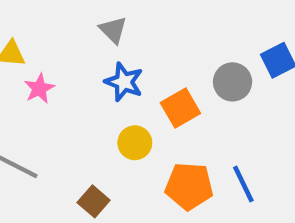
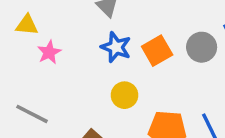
orange square: (180, 108) -> (157, 51), moved

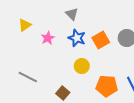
yellow triangle: (27, 25) -> (25, 25), turned -40
pink star: (49, 52) -> (48, 38), moved

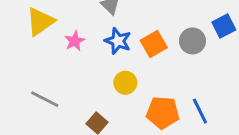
yellow triangle: (25, 25) -> (40, 22), size x1.5

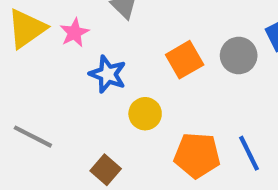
pink star: (75, 41) -> (74, 33), moved
blue star: (118, 41) -> (108, 74), moved

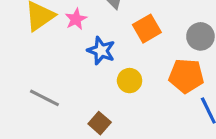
orange square: (185, 60) -> (147, 29), moved
orange pentagon: (197, 155) -> (186, 76), moved

